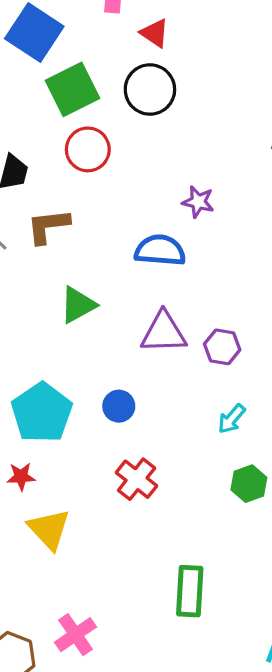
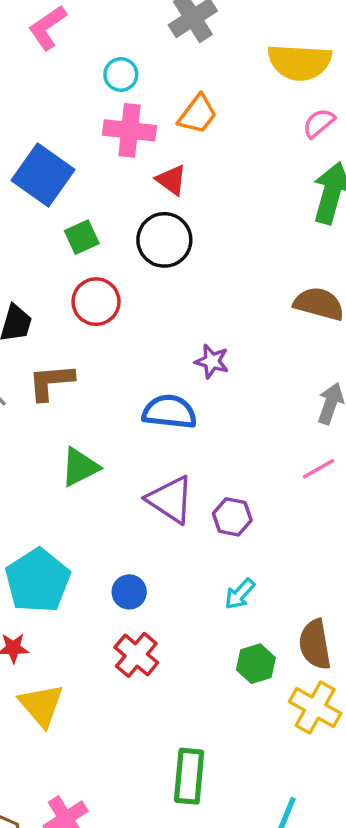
green square: (72, 89) -> (82, 237), size x0.6
purple triangle: (164, 332) -> (170, 499), turned 33
blue circle: (119, 406) -> (129, 592), moved

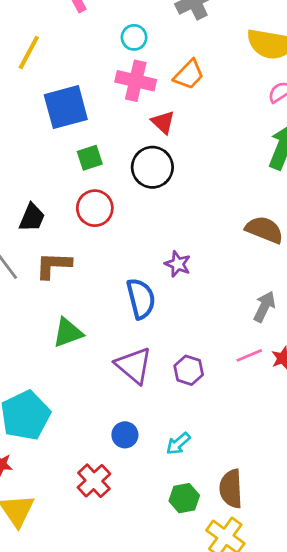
blue square: (43, 175) -> (66, 107), turned 33
blue semicircle: (169, 412) -> (141, 299), turned 63
purple hexagon: (232, 517) -> (189, 370), moved
blue circle: (129, 592) -> (125, 435), moved

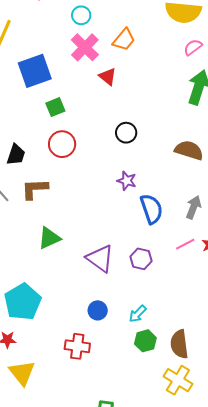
pink cross: (136, 81) -> (85, 47), turned 36
black circle: (152, 167) -> (126, 133), moved, size x0.7
blue semicircle: (141, 299) -> (151, 209), moved
red cross: (94, 481) -> (77, 346), turned -35
green hexagon: (184, 498) -> (145, 341), moved

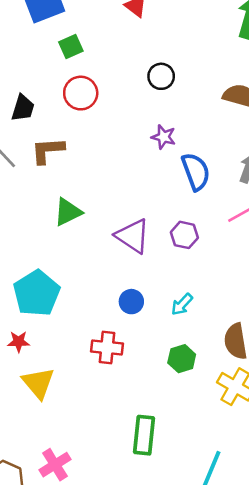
green hexagon: (145, 341) -> (182, 359), moved

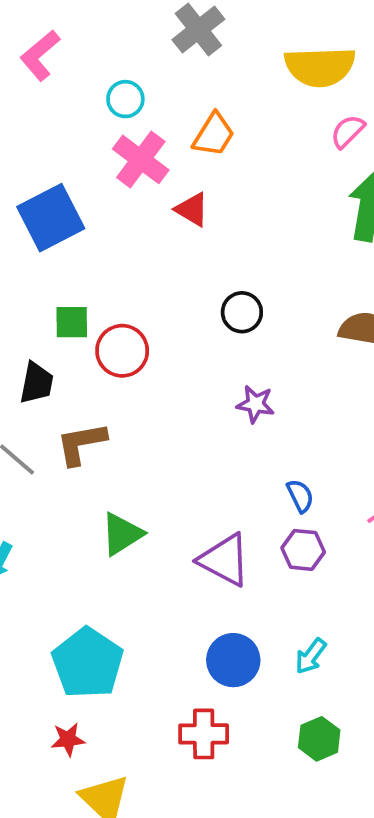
green square: (71, 47) -> (72, 322), moved, turned 30
blue semicircle: (196, 172) -> (300, 496), moved, size x0.6
blue circle: (131, 302) -> (233, 660), size x1.4

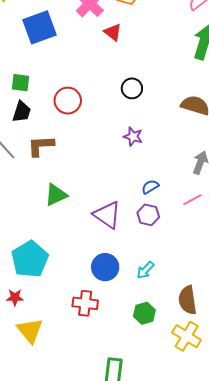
green square: (72, 322) -> (21, 83), moved
blue semicircle: (300, 496) -> (150, 187), turned -102

